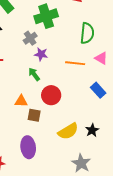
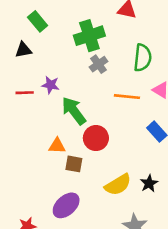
gray cross: (30, 38) -> (98, 64), moved
purple star: (41, 54) -> (51, 85), moved
green arrow: (34, 74) -> (74, 111), size x1.6
purple ellipse: (28, 147) -> (66, 205), turned 55

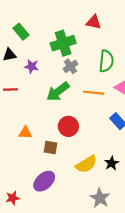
purple star: (51, 85) -> (32, 66), moved
green arrow: (74, 111) -> (58, 92), moved, turned -90
orange triangle: (57, 146) -> (25, 133), moved

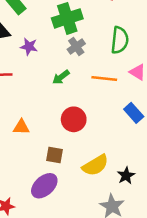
green arrow: (58, 92) -> (61, 77), size x0.6
brown square: (50, 147) -> (55, 155), moved
black star: (112, 163) -> (126, 176), moved

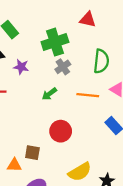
orange triangle: (21, 127) -> (14, 165), moved
brown square: (55, 155) -> (32, 153), moved

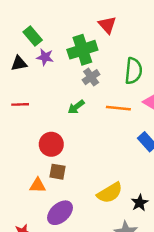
red triangle: (88, 19) -> (107, 25), moved, turned 36
purple star: (21, 67) -> (45, 57), moved
red circle: (61, 131) -> (51, 144), moved

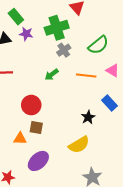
green semicircle: (133, 71) -> (98, 45), turned 45
black star: (140, 203) -> (88, 117), moved

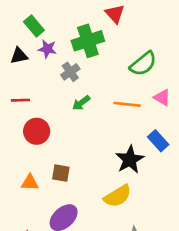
gray cross: (64, 50) -> (70, 72), moved
red circle: (31, 105) -> (37, 131), moved
black star: (88, 117) -> (130, 160), size x1.5
orange triangle: (20, 139) -> (30, 183), moved

